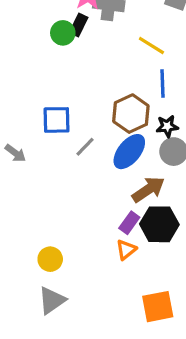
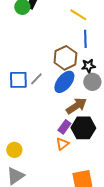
blue square: (56, 120) -> (18, 80), moved

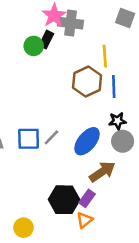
yellow line: (78, 15) -> (105, 56), turned 54
brown hexagon: (65, 58) -> (87, 82), moved
black hexagon: (83, 128) -> (64, 200), moved

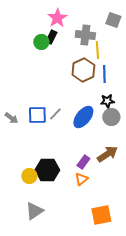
gray cross: (71, 23) -> (85, 35), moved
brown arrow: (102, 172) -> (107, 154), moved
black hexagon: (64, 200) -> (47, 170), moved
yellow circle: (23, 228) -> (29, 176), moved

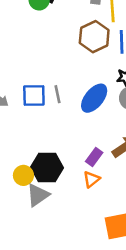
gray line: (55, 114) -> (57, 94), turned -56
gray triangle: (34, 211) -> (38, 195), moved

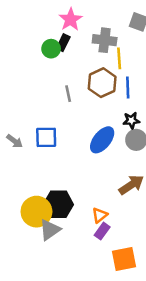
gray line: (57, 94) -> (68, 94), moved
purple rectangle: (94, 157) -> (102, 231), moved
yellow circle: (23, 175) -> (36, 212), size x1.6

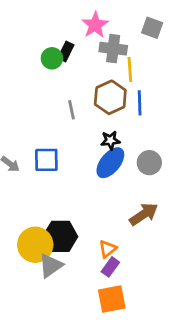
pink star: (71, 19) -> (95, 25), moved
black star: (131, 120) -> (110, 140), moved
orange square: (124, 259) -> (112, 299), moved

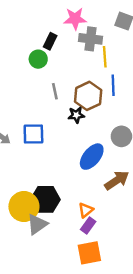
pink star: (95, 25) -> (75, 19), turned 30
green circle: (52, 58) -> (38, 59), moved
brown hexagon: (110, 97) -> (88, 96), moved
black star: (110, 140) -> (76, 115), moved
blue ellipse: (110, 163) -> (92, 157), moved

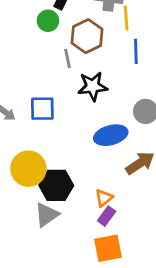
brown hexagon: (88, 96) -> (87, 36), moved
black star: (76, 115) -> (93, 86), size x1.5
blue ellipse: (92, 157) -> (111, 135), turned 36
yellow circle: (24, 207) -> (28, 169), moved

